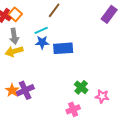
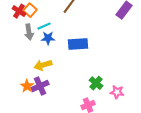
cyan line: (41, 30) -> (44, 26), moved
blue star: (42, 42) -> (48, 38), moved
yellow arrow: (14, 51) -> (43, 65), moved

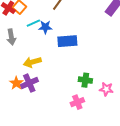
gray arrow: (29, 32) -> (11, 37), moved
blue star: (48, 38) -> (45, 27), moved
green cross: (96, 83) -> (85, 80), turned -32

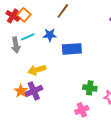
cyan line: (33, 23) -> (28, 37), moved

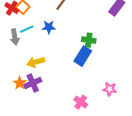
blue rectangle: (72, 49) -> (83, 56), moved, turned -54
green cross: (90, 88) -> (89, 40), moved
pink cross: (82, 110) -> (81, 102), turned -32

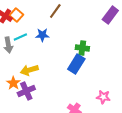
orange star: (20, 83) -> (13, 83), moved

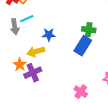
blue star: (42, 35) -> (49, 35), moved

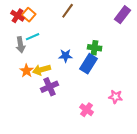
blue star: (49, 35) -> (66, 56), moved
orange star: (20, 65) -> (27, 71), moved
purple cross: (33, 73) -> (50, 87), moved

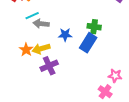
gray arrow: (21, 45) -> (41, 24), moved, turned 105
pink cross: (87, 110) -> (105, 92), moved

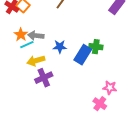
cyan line: (32, 16) -> (27, 45), moved
green cross: (94, 27) -> (96, 47), moved
orange star: (26, 50) -> (21, 35), moved

